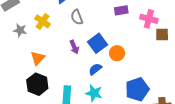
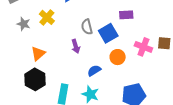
gray semicircle: (77, 17) -> (87, 27), moved
pink cross: (149, 19) -> (143, 47), moved
blue square: (98, 43) -> (108, 33), moved

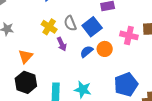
yellow cross: (47, 17) -> (49, 27), moved
blue semicircle: (94, 71) -> (87, 52), moved

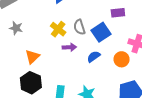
purple arrow: (62, 44) -> (69, 47), turned -72
orange circle: (105, 49) -> (122, 59), moved

